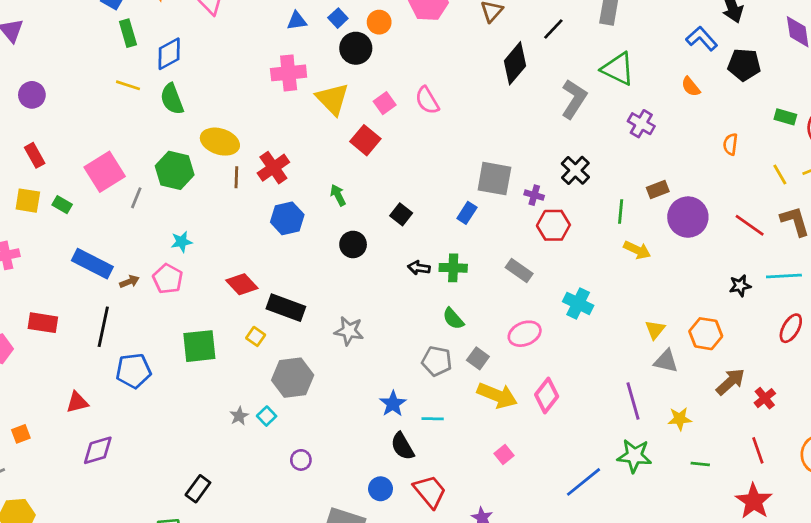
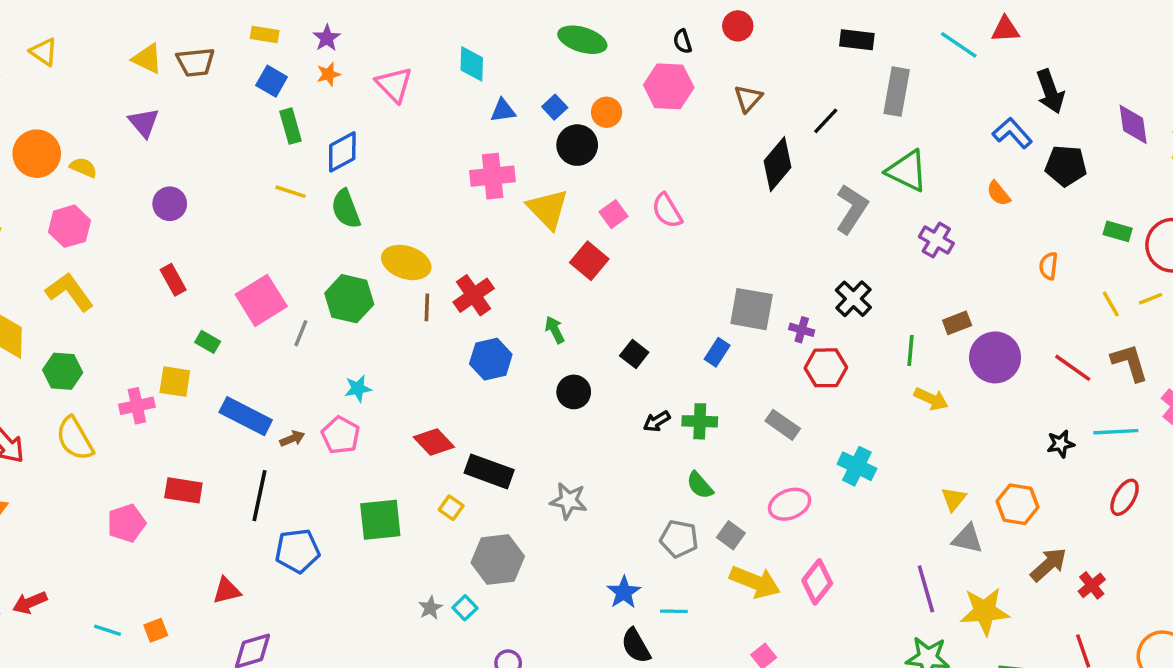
yellow square: (28, 201) -> (175, 382), moved
black arrow: (419, 268) -> (657, 421), turned -40
yellow star: (680, 419) -> (985, 611), size x1.6

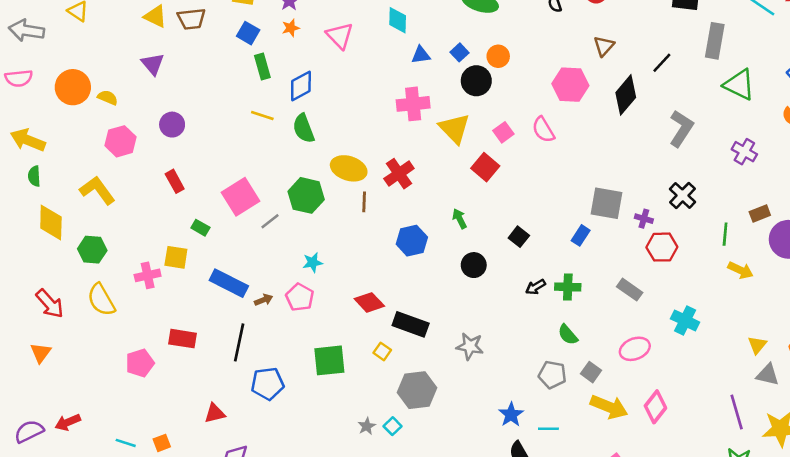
pink hexagon: (669, 86) -> (570, 85), moved
green triangle: (907, 171) -> (739, 85), moved
pink hexagon: (70, 226) -> (121, 141), moved
red cross: (474, 295) -> (399, 174), moved
gray line: (301, 333) -> (270, 221), turned 30

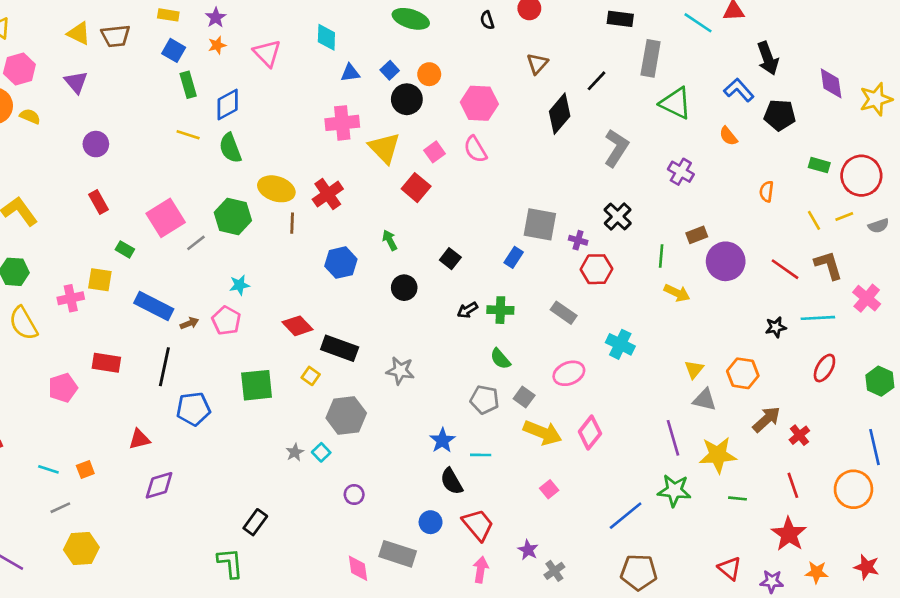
pink hexagon: (570, 85) -> (479, 103), moved
pink hexagon: (121, 141) -> (19, 69), moved

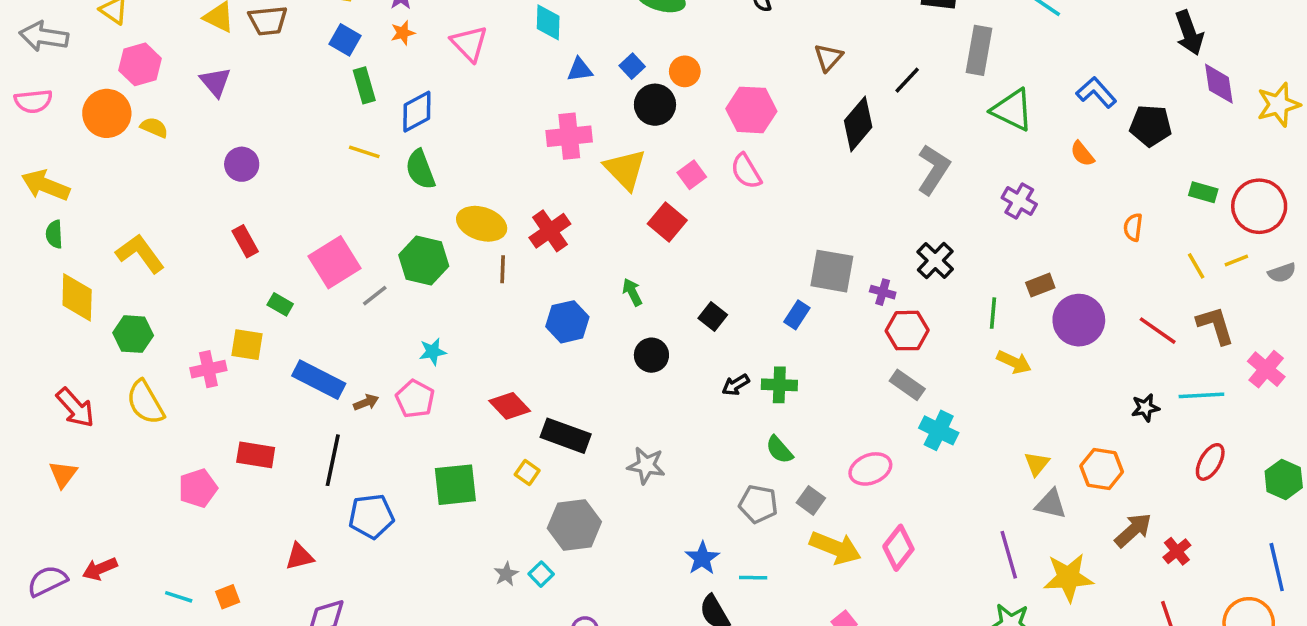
black arrow: (768, 58) -> (1189, 33), moved
gray rectangle: (564, 313) -> (907, 385), moved

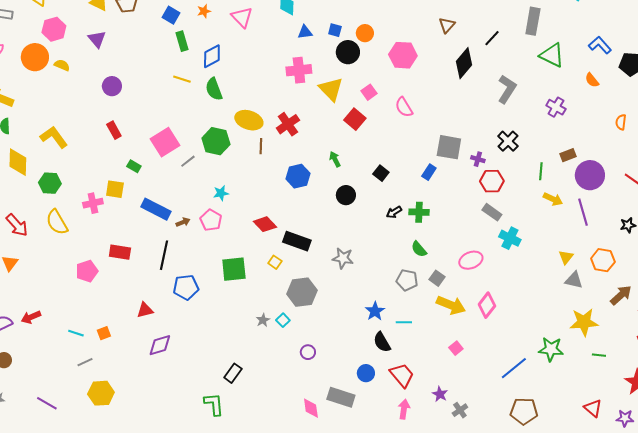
blue square: (632, 66) -> (335, 30), turned -32
pink semicircle: (746, 171) -> (404, 107), moved
purple line: (1009, 555) -> (583, 212), moved

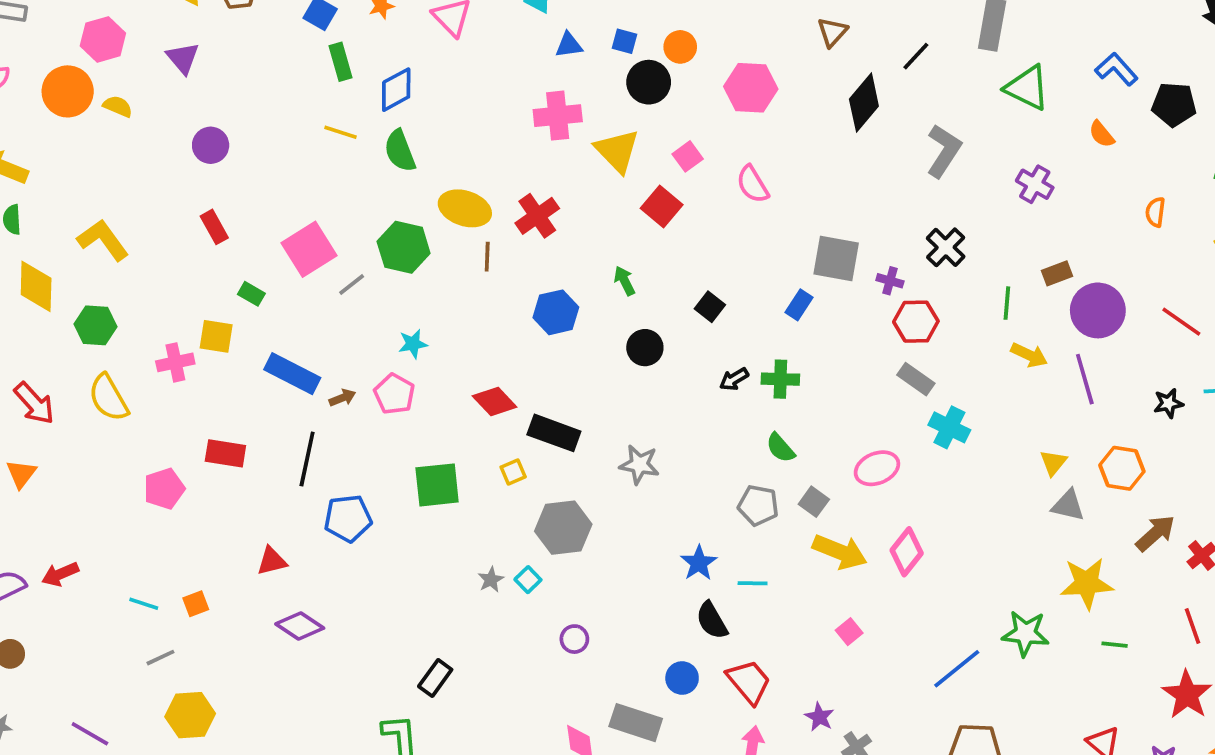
yellow square: (275, 262) -> (513, 472), turned 32
purple diamond: (160, 345) -> (300, 626), turned 50

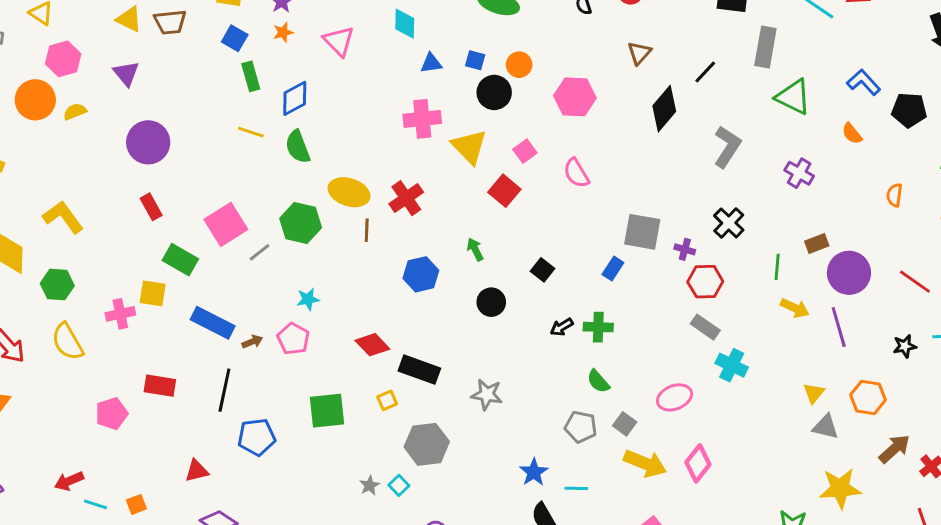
yellow semicircle: (118, 106) -> (75, 112), turned -45
purple circle: (211, 145) -> (148, 142), size x1.5
green rectangle: (251, 294) -> (180, 260), size x1.6
red arrow: (60, 574) -> (69, 481), moved

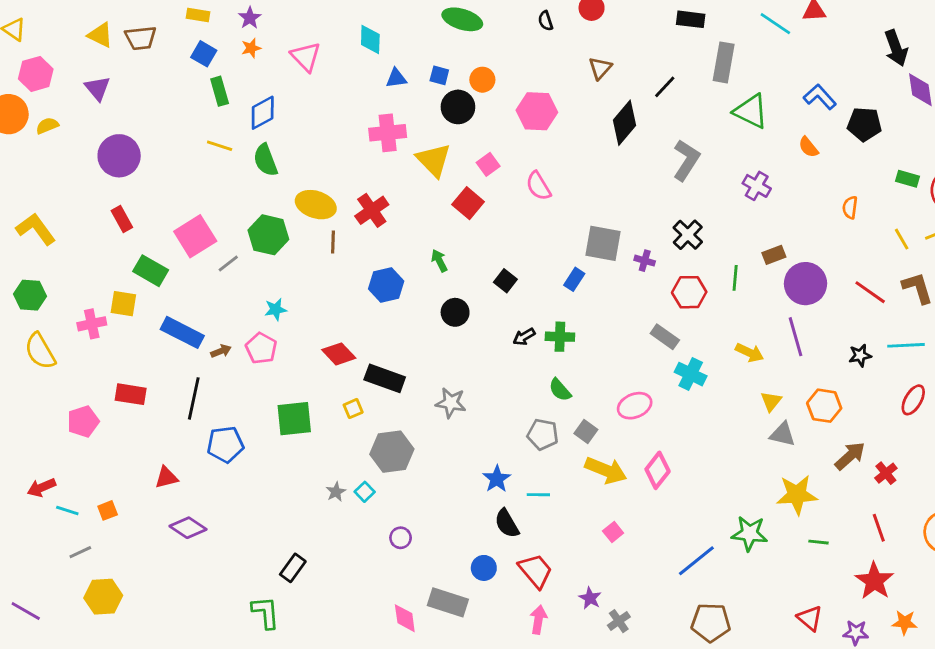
red hexagon: (705, 282) -> (689, 292), moved
yellow arrow: (795, 308) -> (749, 353), moved

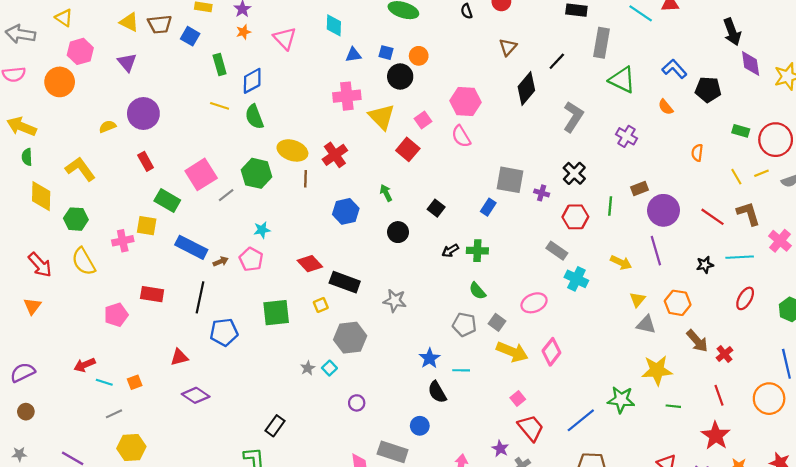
blue square: (204, 54) -> (190, 36), moved
pink hexagon: (537, 111) -> (465, 102), moved
yellow semicircle: (47, 126) -> (107, 127), moved
brown arrow: (850, 456) -> (697, 341), turned 90
red trapezoid: (536, 571) -> (531, 428), moved

